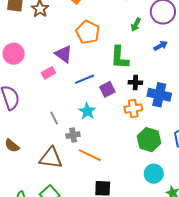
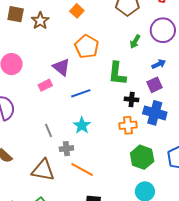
purple square: (107, 89) -> (154, 85), moved

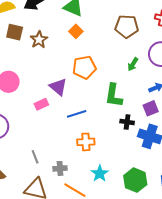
orange pentagon: (87, 47) -> (84, 67), turned 30
cyan star: (82, 125) -> (100, 173), moved
orange cross: (128, 125) -> (86, 142), moved
gray line: (49, 130) -> (35, 157), moved

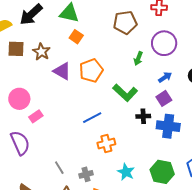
purple triangle: (58, 87) -> (62, 71), moved
green L-shape: (114, 95) -> (125, 93), turned -45
pink rectangle: (41, 104) -> (36, 116), moved

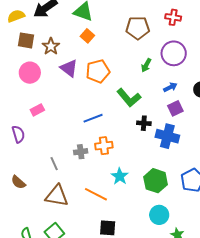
purple square: (164, 98) -> (175, 108), moved
pink circle: (19, 99) -> (30, 73), moved
purple semicircle: (20, 143) -> (18, 134), size x0.7
gray cross: (86, 174) -> (81, 152), moved

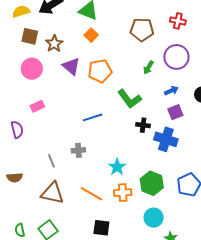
orange cross: (104, 146) -> (123, 193), moved
cyan star: (120, 176) -> (117, 167), moved
brown semicircle: (18, 182) -> (15, 178), turned -49

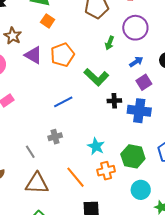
orange line: (92, 194) -> (75, 177), turned 30

